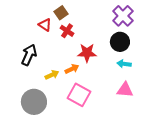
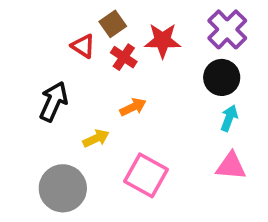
red star: (87, 53) -> (163, 40), moved
cyan arrow: (124, 64) -> (229, 118), turned 104
orange arrow: (72, 69) -> (133, 107), moved

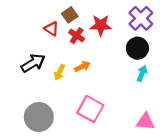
black arrow: (54, 101) -> (33, 63), turned 35
yellow arrow: (96, 138) -> (59, 72), moved, turned 140
pink triangle: (231, 166) -> (145, 122), moved

